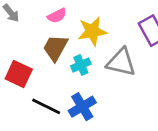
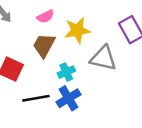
cyan cross: (81, 65) -> (66, 72), moved
black line: (46, 106) -> (36, 98), turned -36

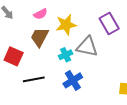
cyan cross: (66, 72) -> (66, 55), moved
blue cross: (69, 98) -> (73, 80), moved

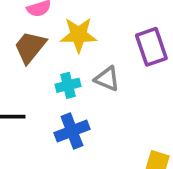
gray triangle: (87, 47) -> (107, 79), size x0.7

